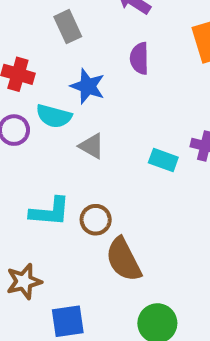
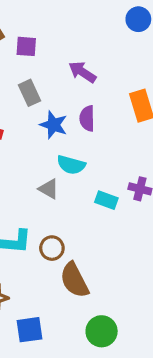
blue star: (88, 86) -> (54, 125), moved
cyan semicircle: (54, 116) -> (71, 165), moved

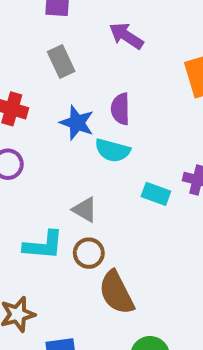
purple semicircle: (87, 118) -> (120, 109), moved
blue star: (54, 125) -> (77, 123), moved
gray triangle: (49, 189) -> (85, 210), moved

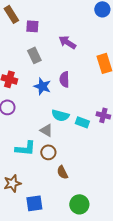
cyan semicircle: (112, 150) -> (60, 115), moved
brown semicircle: (116, 293) -> (62, 172), size x0.6

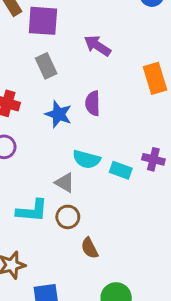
purple square: (32, 26) -> (43, 21), size x1.5

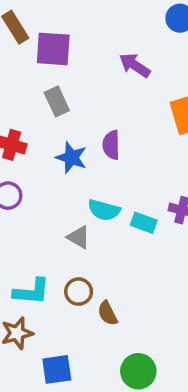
purple arrow: (97, 46) -> (135, 65), moved
cyan L-shape: (32, 211) -> (31, 292), moved
brown circle: (68, 217) -> (79, 292), moved

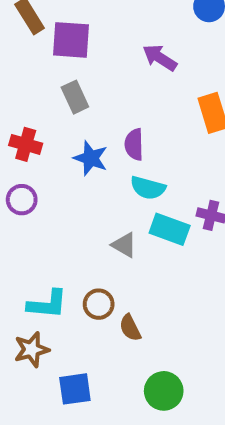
cyan semicircle: (104, 210) -> (148, 188), moved
cyan rectangle: (144, 223) -> (170, 229), size x1.4
gray triangle: (79, 237) -> (124, 245), moved

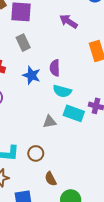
gray triangle: (124, 245) -> (50, 122), turned -40
brown semicircle: (130, 328) -> (51, 179), moved

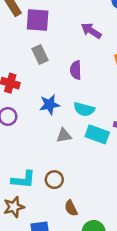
purple semicircle: (55, 68) -> (76, 70), moved
blue star: (32, 75) -> (50, 105), moved, turned -30
gray triangle: (50, 122) -> (64, 136), moved

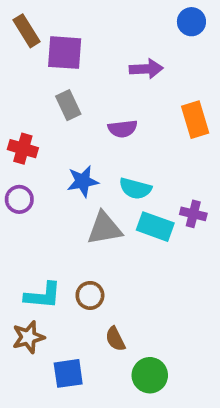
purple arrow: (91, 31) -> (146, 69), turned 144
purple semicircle: (76, 70) -> (123, 129), turned -96
gray triangle: (64, 136) -> (104, 228), size x1.5

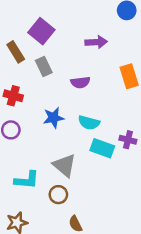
brown rectangle: (27, 31) -> (16, 52), moved
purple square: (65, 53) -> (41, 31), turned 35
gray triangle: (104, 228) -> (64, 165), moved, turned 50
cyan L-shape: (43, 295) -> (27, 180), moved

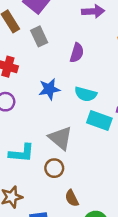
purple semicircle: (80, 82) -> (77, 53), turned -66

